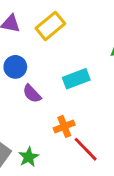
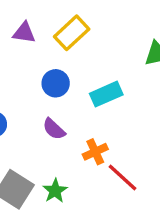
blue circle: (15, 67) -> (56, 83), moved
purple semicircle: (32, 94) -> (54, 129), moved

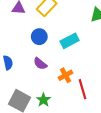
red line: (122, 177) -> (83, 89), turned 36

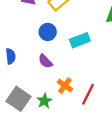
orange cross: (65, 75) -> (65, 86), moved, turned -32
red line: (83, 89) -> (88, 94), turned 36

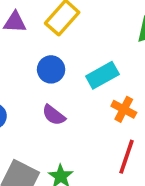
orange cross: (65, 86) -> (124, 109), moved

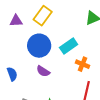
blue circle: (51, 69) -> (39, 46), size x1.5

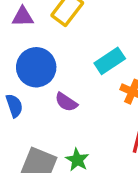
blue circle: (39, 46) -> (36, 67), moved

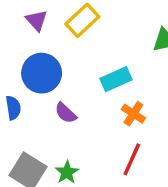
purple triangle: (23, 17) -> (37, 20), turned 40

